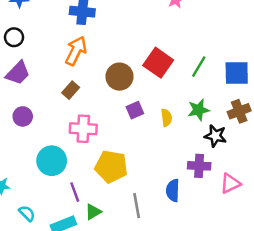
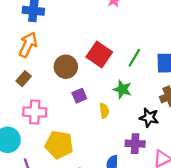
green star: (199, 110) -> (122, 89), moved, turned 30
yellow semicircle: (166, 118) -> (104, 111), moved

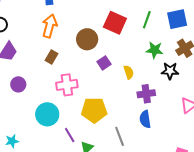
green star: (122, 89) -> (155, 50), moved
purple cross: (135, 144) -> (146, 94), moved

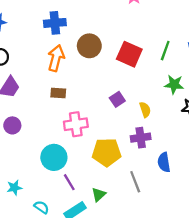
brown circle: (87, 39) -> (89, 46), moved
brown rectangle: (51, 57) -> (58, 93), turned 64
purple circle: (18, 84) -> (12, 125), moved
purple cross: (146, 94) -> (141, 138), moved
purple line: (70, 135) -> (69, 182), moved

